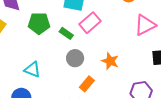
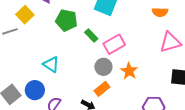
pink rectangle: (90, 23) -> (114, 44), moved
gray circle: (75, 58) -> (103, 67), moved

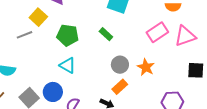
green pentagon: (66, 20) -> (68, 35), moved
pink rectangle: (114, 44) -> (157, 32), moved

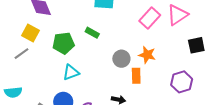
green rectangle: (106, 34) -> (92, 33), moved
cyan triangle: (68, 65) -> (71, 72), turned -36
orange rectangle: (120, 87) -> (136, 76), moved, turned -35

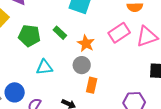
orange star: (147, 55) -> (86, 43), moved
cyan triangle: (71, 72) -> (44, 67), moved

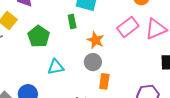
green rectangle: (60, 33) -> (72, 21), moved, turned 40
green pentagon: (29, 36) -> (39, 36), turned 30

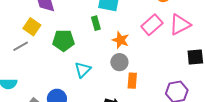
green pentagon: (39, 36) -> (64, 40), turned -30
cyan triangle: (56, 67) -> (83, 70), turned -30

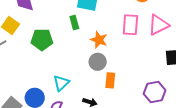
pink rectangle: (152, 25) -> (130, 25), turned -45
cyan triangle: (83, 70) -> (61, 83), moved

